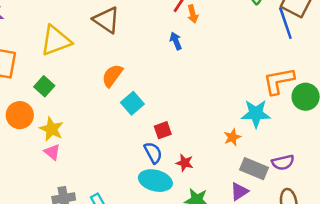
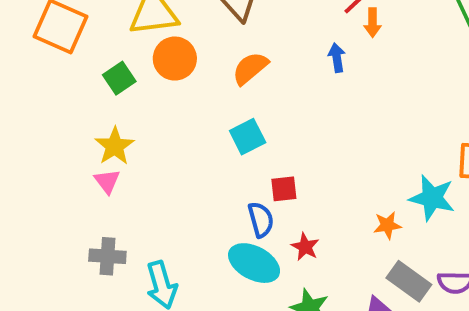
orange semicircle: (112, 76) -> (250, 68), moved
orange circle: (20, 115) -> (175, 59), moved

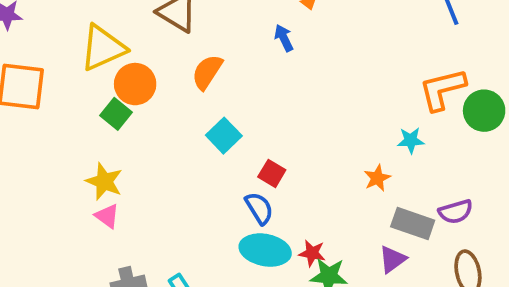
green square: (119, 78) -> (116, 114), moved
red square: (284, 189) -> (272, 173), turned -36
cyan star: (432, 198) -> (411, 140), size x0.6
red star: (305, 247) -> (312, 253), moved

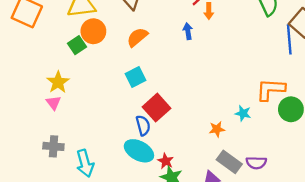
red square: (272, 173) -> (157, 108), size x1.6

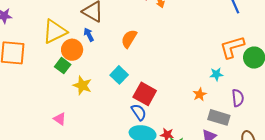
blue arrow: (188, 31) -> (89, 35), moved
orange semicircle: (137, 37) -> (129, 39), moved
yellow star: (58, 82) -> (82, 85), moved
purple semicircle: (256, 163) -> (238, 98), moved, turned -78

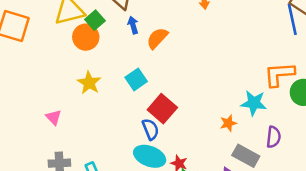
blue arrow: (89, 35) -> (133, 25), moved
green square: (63, 66) -> (95, 20), moved
cyan star: (216, 74) -> (254, 103), size x1.5

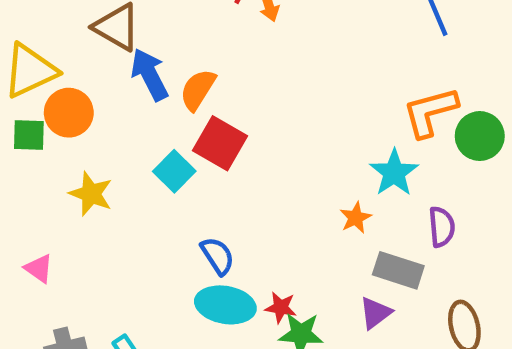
green square: (95, 20) -> (29, 135), moved, turned -36
blue arrow: (133, 25) -> (150, 75), size x1.6
cyan star: (254, 103) -> (394, 173), turned -30
red square: (162, 109) -> (220, 143), moved

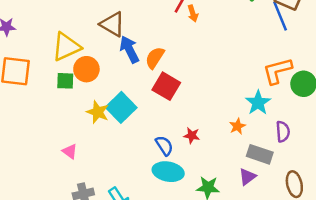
cyan square: (174, 171) -> (121, 107), moved, size x1.4
red star: (281, 307) -> (192, 136), moved

